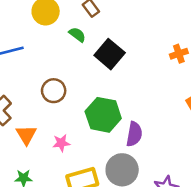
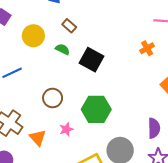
purple semicircle: (134, 134) -> (154, 128), moved
pink star: (61, 143) -> (66, 129), moved

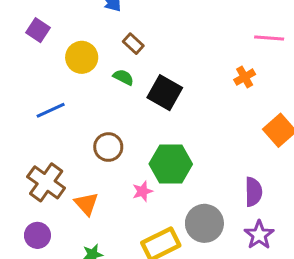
pink star: (66, 129) -> (143, 191), moved

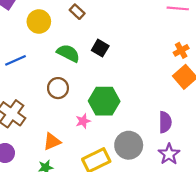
green semicircle: (123, 77) -> (68, 53), moved, size x1.5
orange cross: (245, 77) -> (181, 50), moved
black square: (165, 93) -> (100, 48), size x0.7
orange triangle: (86, 204) -> (52, 142), moved, turned 48

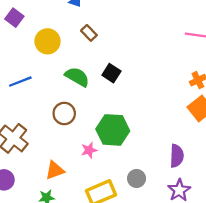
gray circle: (129, 145) -> (137, 178), size x0.6

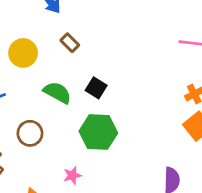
brown circle: (64, 113) -> (30, 133), moved
green hexagon: (113, 130) -> (98, 132), moved

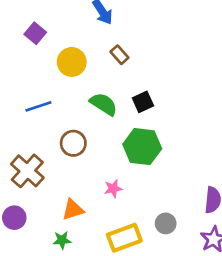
black square: (96, 88) -> (143, 102), turned 30

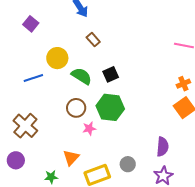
yellow circle: (72, 62) -> (57, 58), moved
brown circle: (73, 143) -> (76, 108), moved
pink star: (113, 188) -> (89, 128), moved
orange triangle: (73, 210) -> (71, 158), moved, turned -30

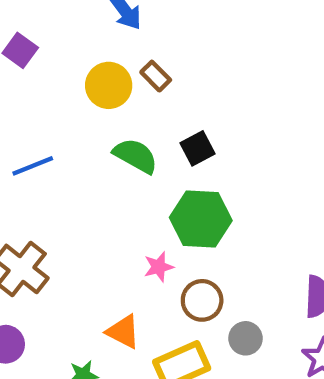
yellow circle: (57, 58) -> (109, 85), moved
brown circle: (76, 108) -> (202, 300), moved
orange triangle: (71, 158) -> (123, 332), turned -42

